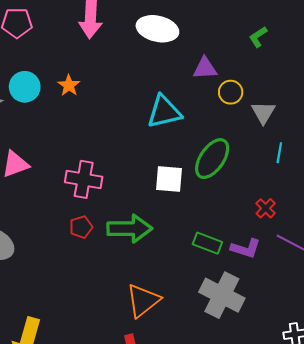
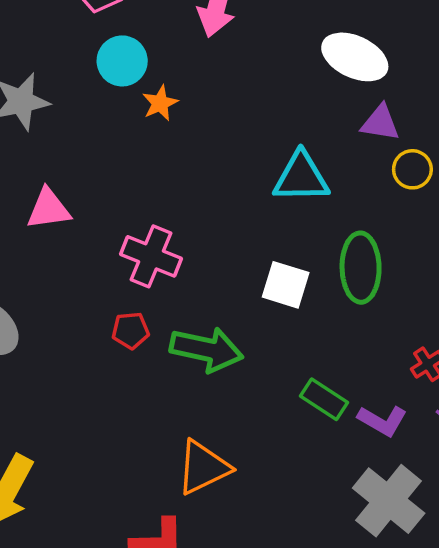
white ellipse: (157, 29) -> (355, 57), moved
cyan circle: (25, 87) -> (122, 61), moved
green ellipse: (212, 159) -> (361, 268), turned -48
gray cross: (222, 295) -> (389, 501), moved

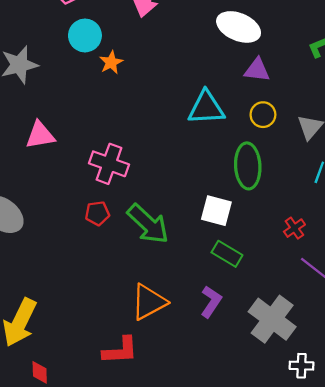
yellow circle: (412, 169) -> (263, 115), moved
white square: (286, 285) -> (216, 211), moved
green arrow: (207, 349) -> (148, 224), turned 33
purple L-shape: (382, 421) -> (211, 302), moved, turned -84

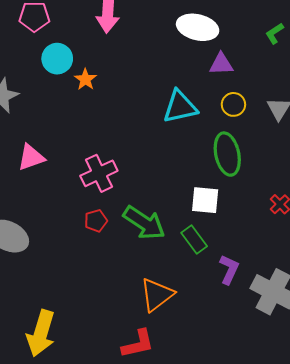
pink cross: (109, 164) -> (99, 173), turned -36
green rectangle: (227, 254) -> (194, 239), moved, turned 32
purple L-shape: (211, 302) -> (229, 269), moved

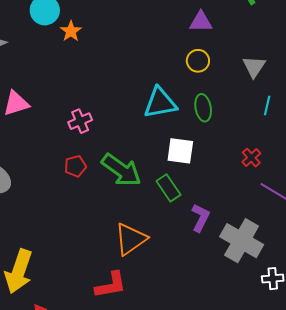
yellow circle: (233, 104) -> (198, 61), moved
cyan triangle: (180, 107) -> (160, 103), moved
green ellipse: (227, 154) -> (203, 108), size x0.7
pink cross: (99, 173) -> (80, 121), size x0.7

